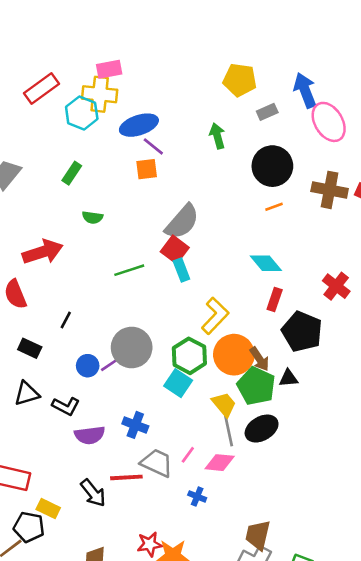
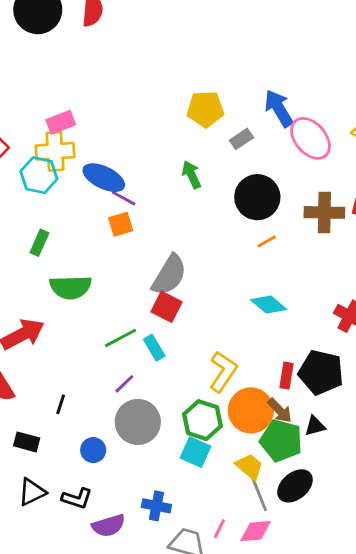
blue ellipse: (139, 125) -> (104, 178), turned 54
green semicircle: (93, 217) -> (71, 287), size x1.8
cyan rectangle: (181, 270) -> (154, 348), moved
red rectangle: (275, 300) -> (287, 376), moved
purple line: (110, 364) -> (124, 384), moved

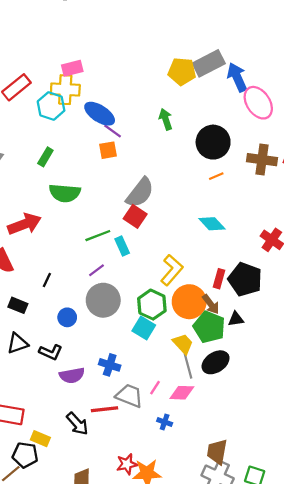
gray rectangle: (241, 139) -> (209, 63), moved, size x1.8

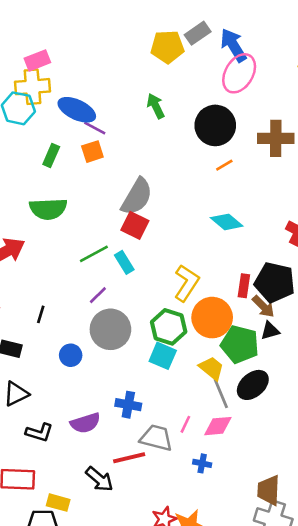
gray rectangle: (209, 63) -> (198, 33), size x0.7
pink ellipse: (258, 103) -> (239, 73), moved, turned 72
green rectangle: (45, 157) -> (51, 155), moved
brown arrow: (211, 304) -> (263, 306), moved
black L-shape: (51, 352) -> (39, 432), moved

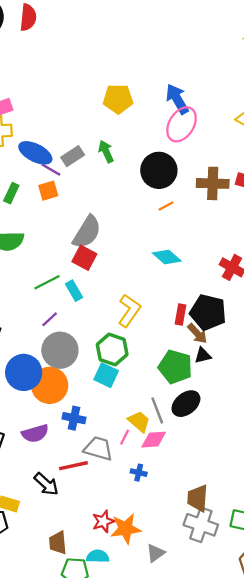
gray rectangle: (198, 33) -> (73, 156), moved
orange circle: (212, 318) -> (50, 385), moved
blue circle: (71, 355) -> (24, 372), size x1.8
yellow trapezoid: (212, 368) -> (139, 422), moved

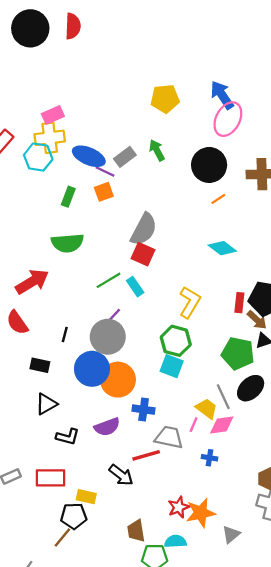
gray circle: (60, 350) -> (108, 337), moved

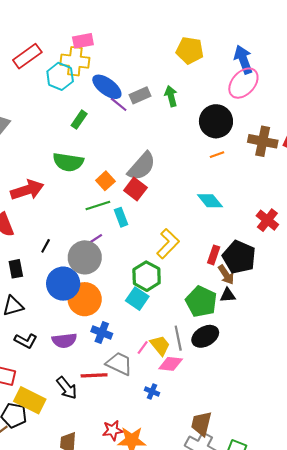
orange square: (104, 192) -> (105, 181), moved, turned -36
black rectangle: (40, 365) -> (16, 269), turned 54
pink line: (194, 425) -> (143, 347), moved
yellow rectangle: (86, 497) -> (30, 400), size x1.6

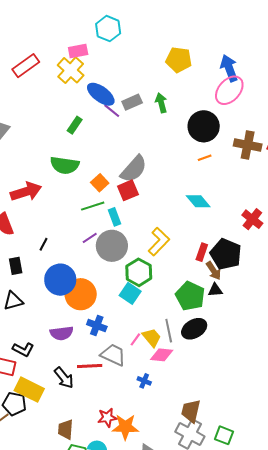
yellow cross: (75, 61) -> (71, 70), turned 36
cyan hexagon: (60, 76) -> (108, 29), moved
red square: (135, 189) -> (128, 190), turned 30
gray circle: (85, 257) -> (112, 246), moved
black L-shape: (26, 341) -> (23, 349), moved

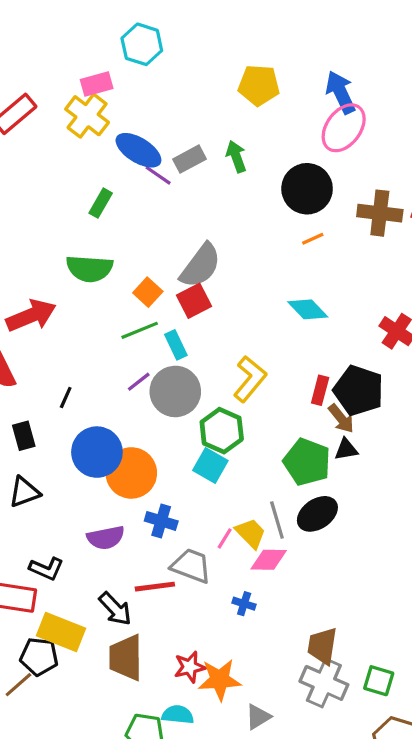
brown trapezoid: (66, 429) -> (126, 658), moved, size x1.4

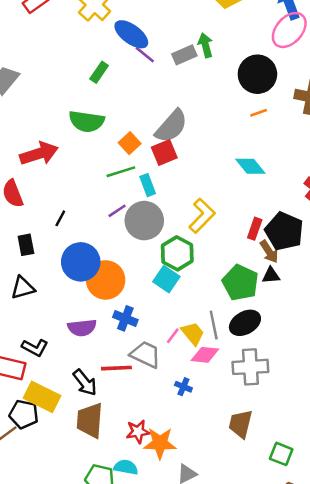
gray rectangle: (189, 159) -> (184, 55), moved
gray cross: (324, 683) -> (250, 367), moved, turned -32

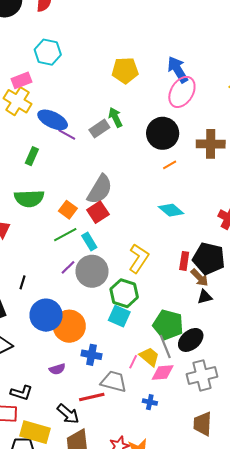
green pentagon: (240, 283) -> (168, 325), moved
purple semicircle: (82, 328) -> (57, 369), size x0.7

